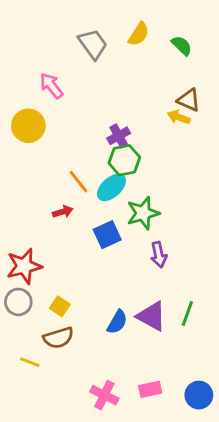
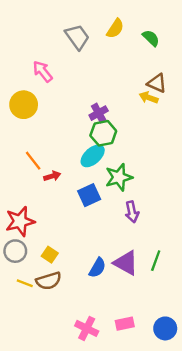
orange line: (79, 182) -> (33, 161), moved
yellow line: (30, 362) -> (25, 283), moved

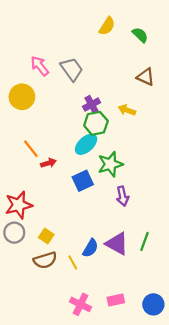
gray trapezoid: (77, 37) -> (72, 69), moved
yellow arrow: (149, 98) -> (127, 110), moved
yellow line: (25, 283) -> (73, 262), moved, turned 40

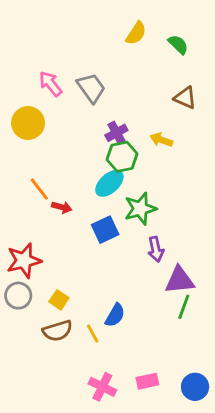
red arrow: (48, 163) -> (62, 207), turned 32
purple triangle: (117, 244) -> (180, 280), moved, turned -35

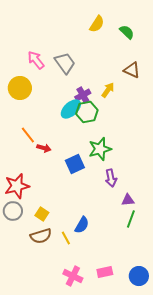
yellow arrow: (161, 140) -> (108, 90), moved, turned 105
cyan ellipse: (109, 183) -> (71, 109), moved
purple triangle: (180, 280) -> (128, 200), size x0.6

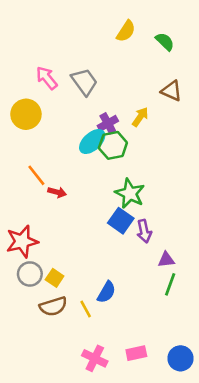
green star: (100, 149) -> (130, 193), turned -30
blue square: (75, 164) -> (121, 221), moved, turned -30
gray circle: (13, 211) -> (30, 274), moved

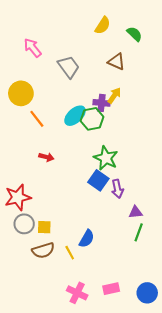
pink arrow: (47, 78) -> (33, 48), moved
brown triangle: (171, 91) -> (116, 62), moved
purple cross: (108, 123) -> (102, 103), moved, turned 35
orange line: (36, 175) -> (37, 119), moved
yellow square: (55, 278) -> (44, 227), turned -32

